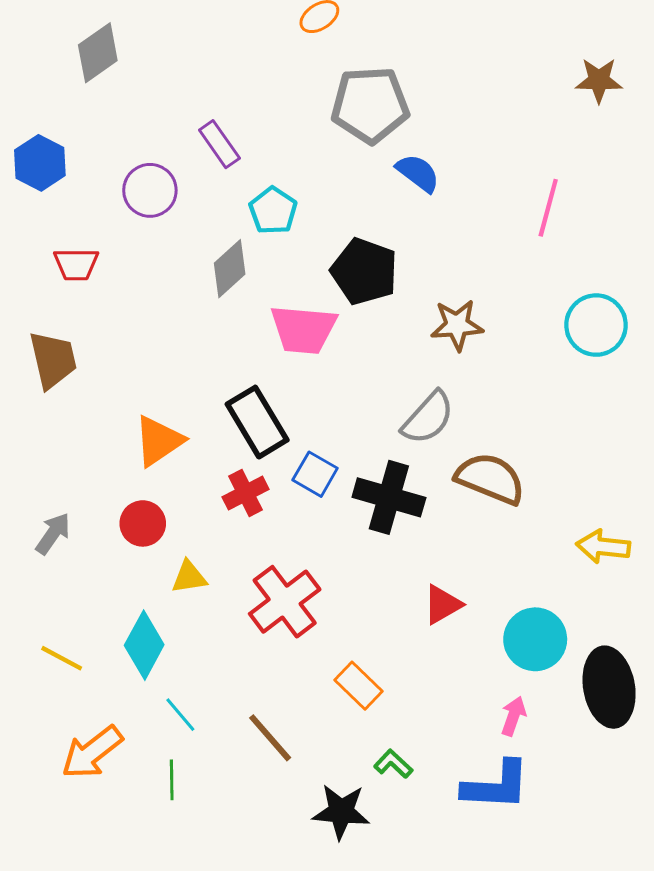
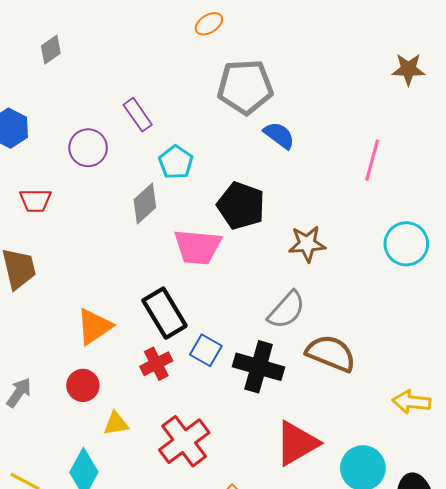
gray diamond: (98, 53) -> (51, 50), size x0.7
red triangle: (442, 605) -> (297, 443), size x1.6

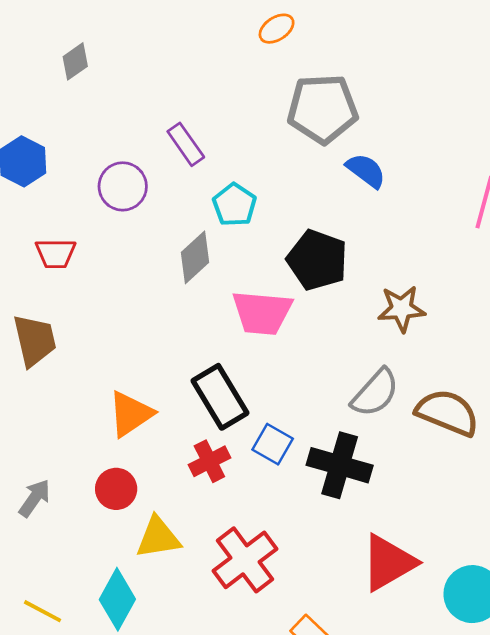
brown semicircle: (331, 353) -> (447, 413), moved
yellow triangle: (116, 424) -> (158, 538), size x1.4

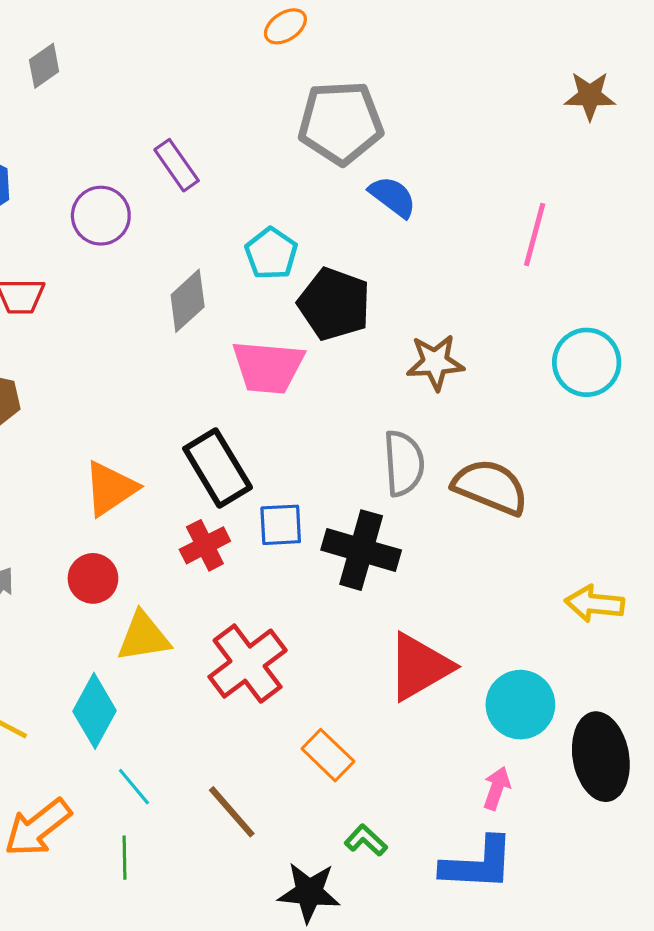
cyan pentagon: (234, 205) -> (271, 253), moved
gray semicircle: (375, 393) -> (404, 463), turned -46
blue square: (273, 444) -> (281, 525), turned -33

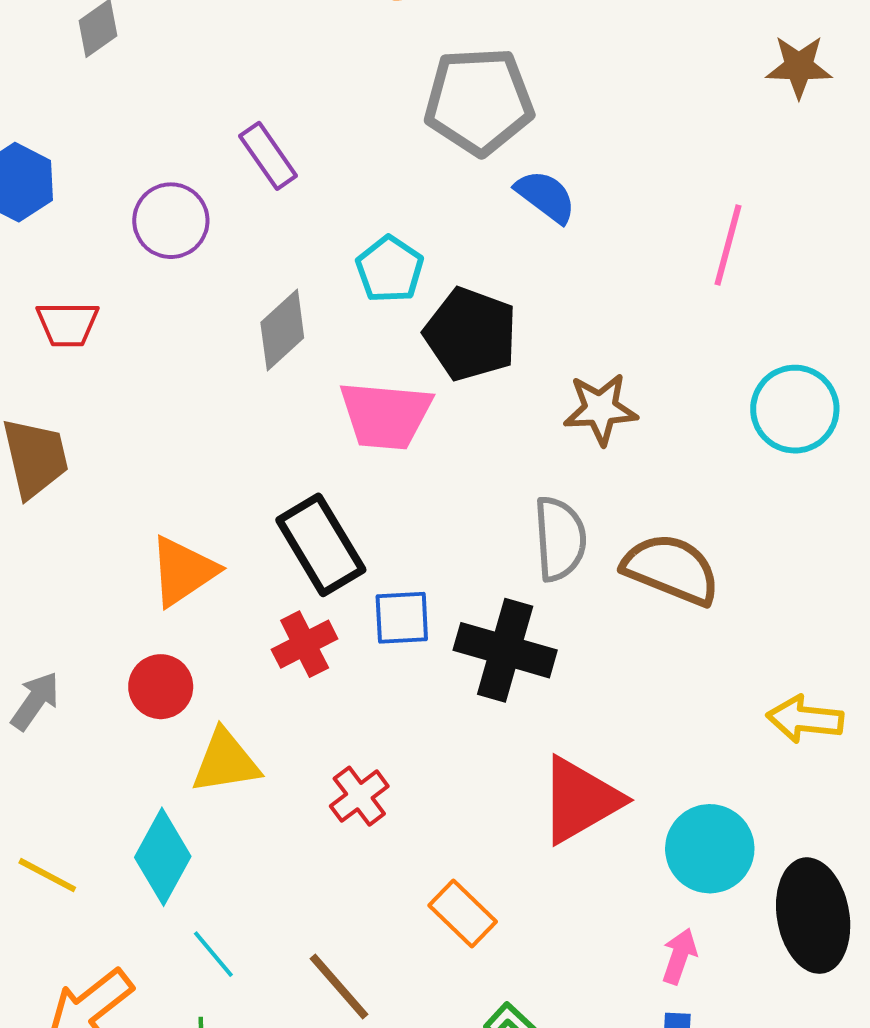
red cross: (248, 664) -> (359, 796), size x0.6

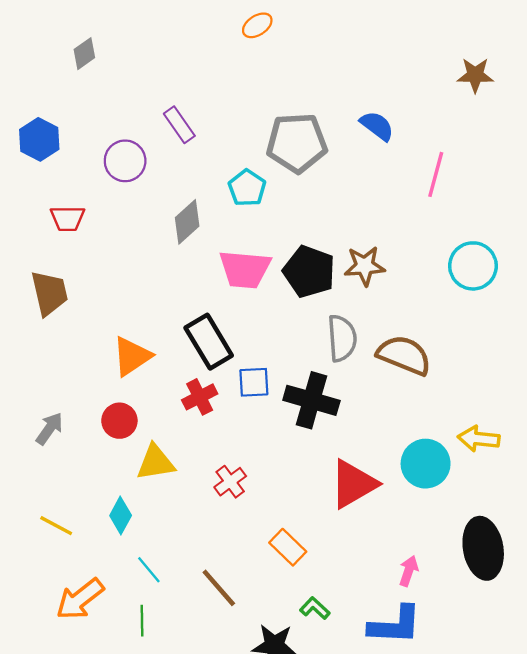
gray pentagon: (479, 101) -> (297, 143), moved
blue semicircle: (546, 196) -> (377, 126), moved
black pentagon: (471, 334) -> (309, 272), moved
cyan circle: (710, 849) -> (426, 464), moved
cyan diamond: (163, 857) -> (121, 516), size x0.7

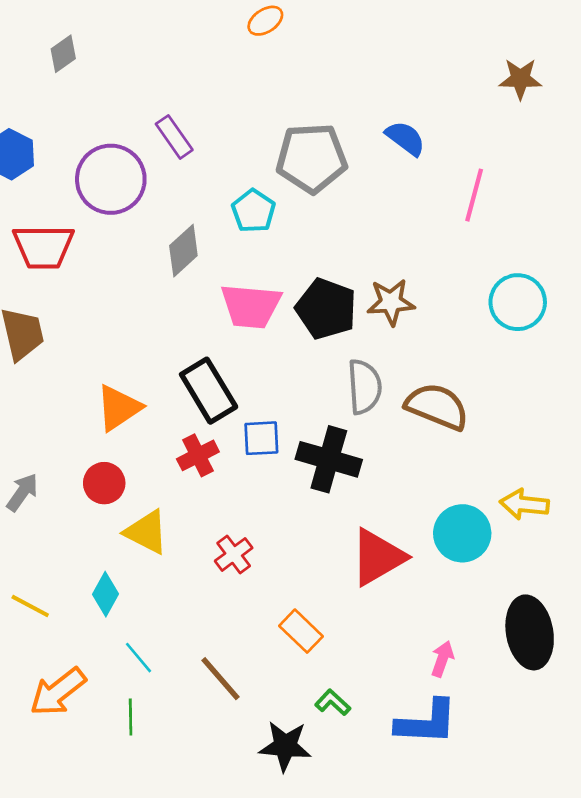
purple circle: (125, 161) -> (111, 179), size x1.4
red trapezoid: (67, 218) -> (43, 247), size x1.5
yellow triangle: (156, 462) -> (146, 532), turned 36

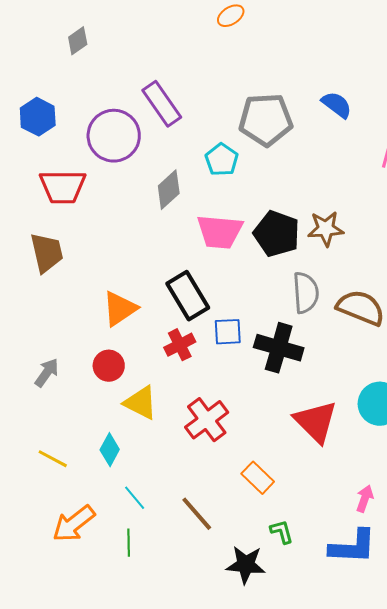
purple rectangle: (174, 137) -> (162, 104), size x1.4
red cross: (234, 554) -> (207, 420), size x1.5
red triangle: (378, 557) -> (316, 422), turned -45
green L-shape: (333, 702) -> (282, 532), turned 32

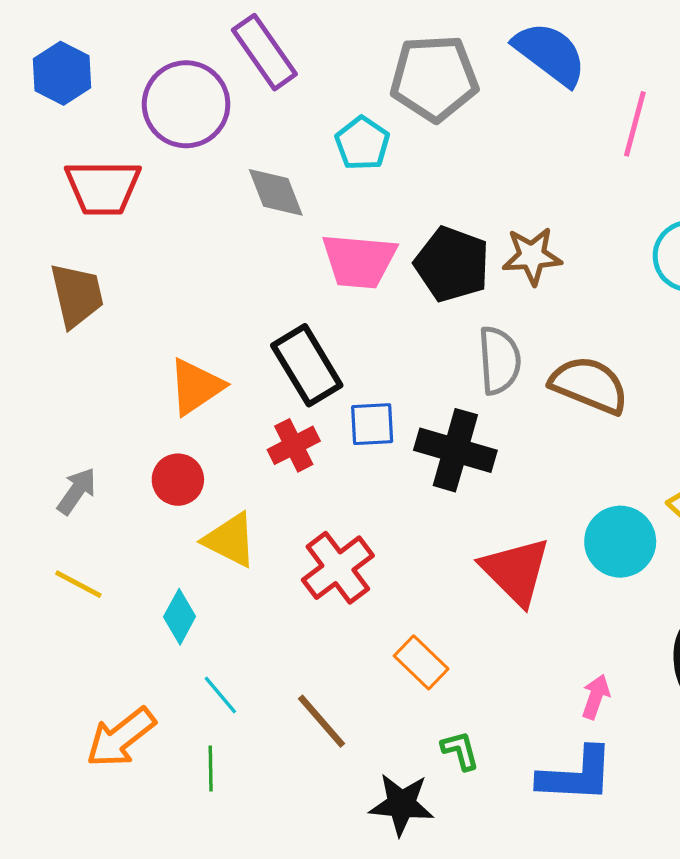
blue semicircle: (337, 105) -> (550, 54), size x1.5
gray diamond: (169, 190) -> (276, 192), turned -69
yellow line: (53, 459) -> (78, 584), moved

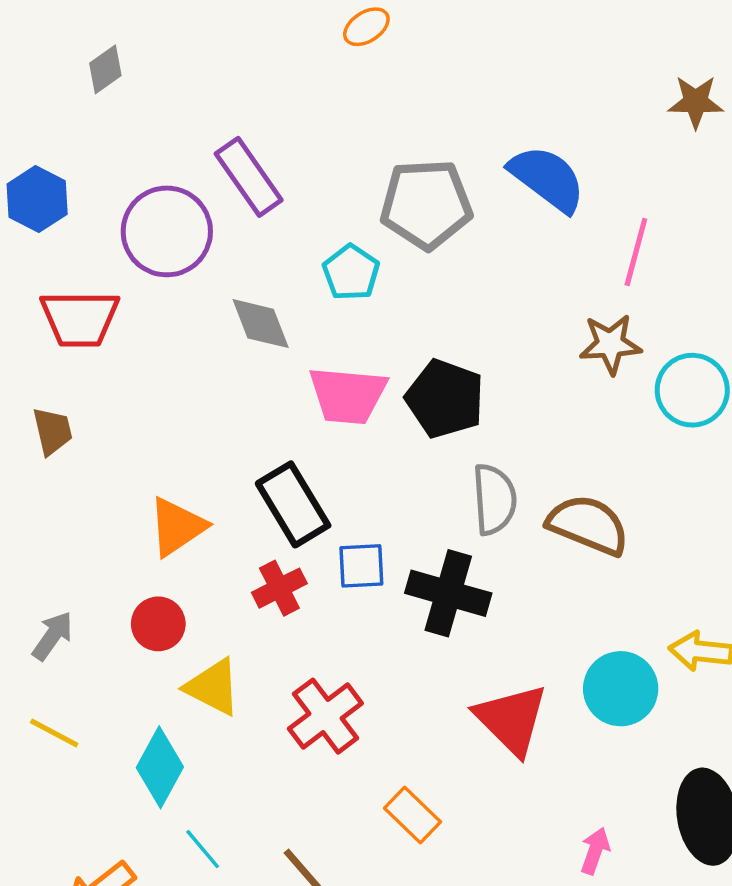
brown star: (532, 256) -> (610, 344), moved
brown trapezoid: (77, 295) -> (52, 431), size x0.7
cyan diamond: (180, 617) -> (160, 767), size x1.4

